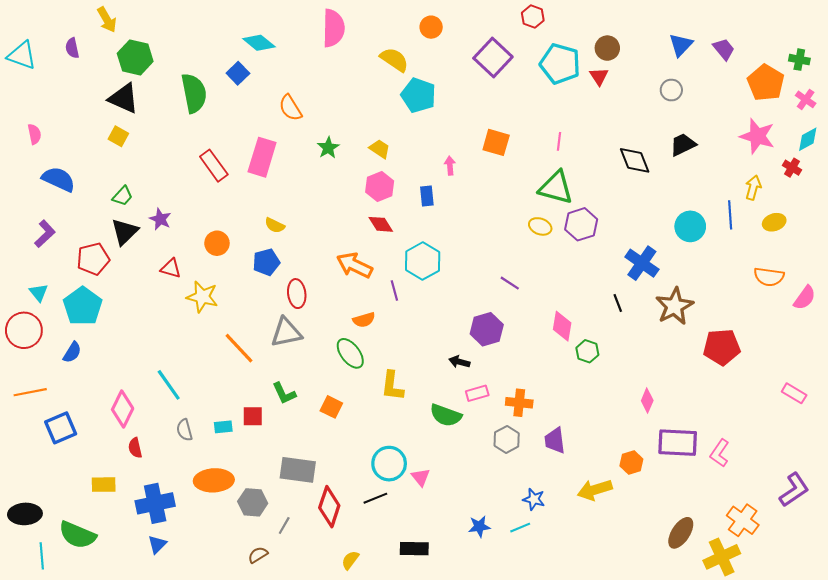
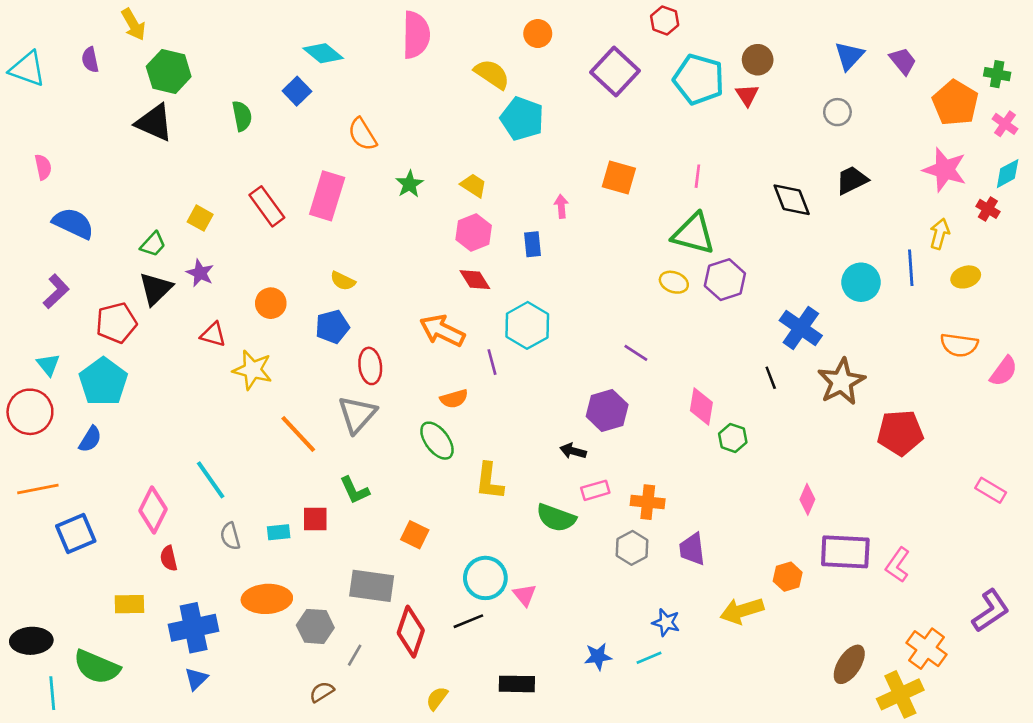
green semicircle: (194, 93) -> (242, 116), size x0.6
yellow square: (118, 136) -> (200, 218), moved
gray triangle: (286, 332) -> (357, 414), turned -36
orange square: (331, 407) -> (415, 535), moved

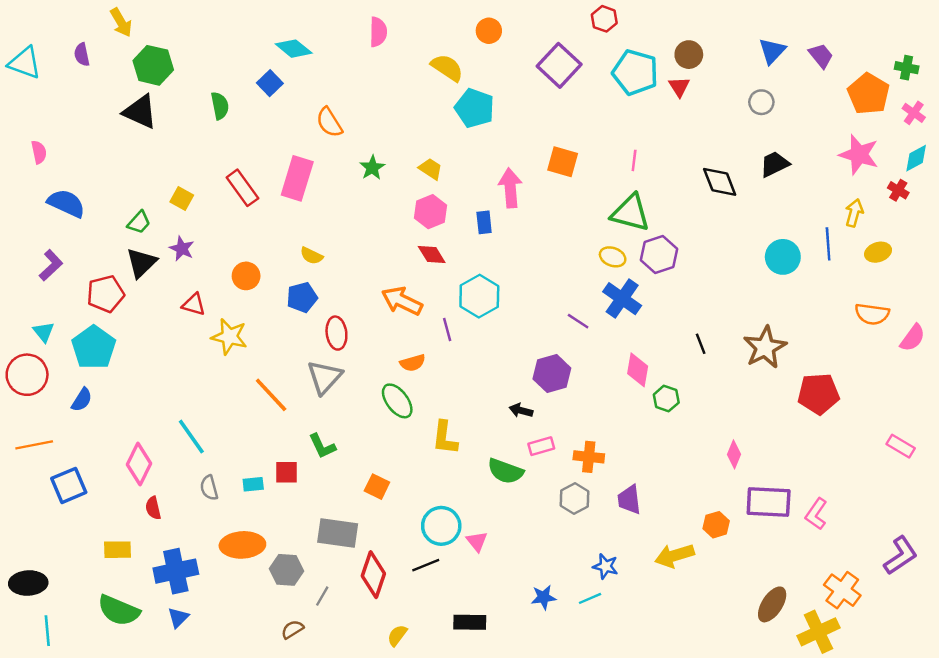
pink semicircle: (416, 35) -> (378, 32), size x0.7
pink arrow: (561, 206) -> (510, 188), size x1.8
blue cross: (801, 328) -> (622, 299), moved
green semicircle: (97, 667) -> (119, 610), moved

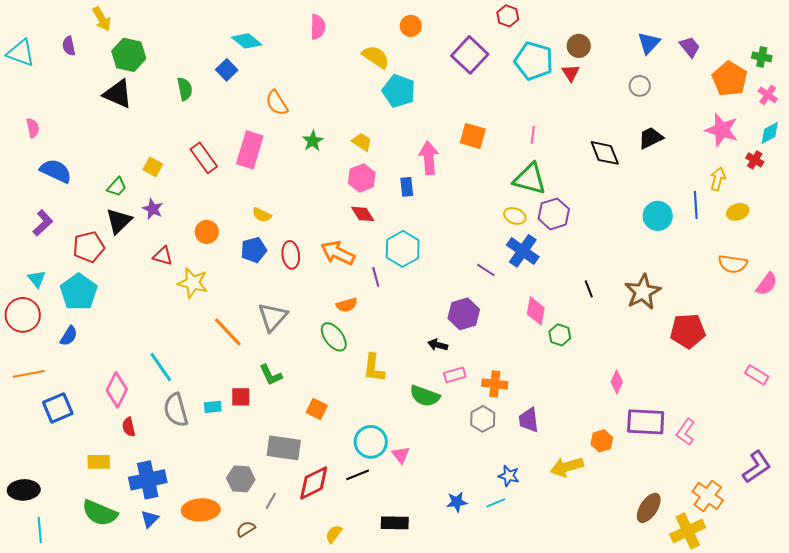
red ellipse: (336, 333) -> (291, 255), moved
gray semicircle: (209, 488) -> (176, 410), size x1.6
orange ellipse: (242, 545) -> (201, 510), moved
red diamond: (373, 575) -> (314, 483), turned 45

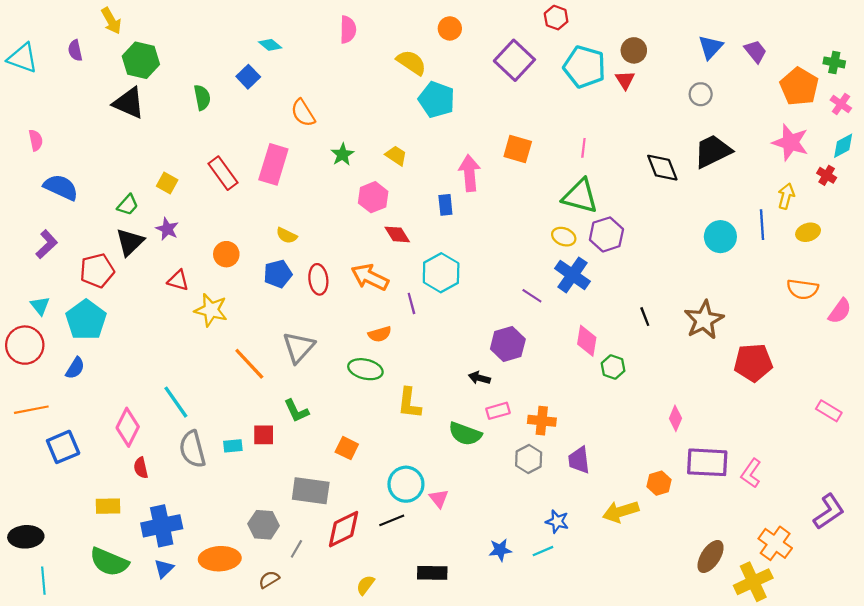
cyan diamond: (247, 41) -> (270, 45), size x0.7
black trapezoid: (651, 138) -> (713, 151), size x1.4
pink hexagon: (362, 178) -> (373, 197), moved
green ellipse: (334, 337) -> (365, 369), turned -40

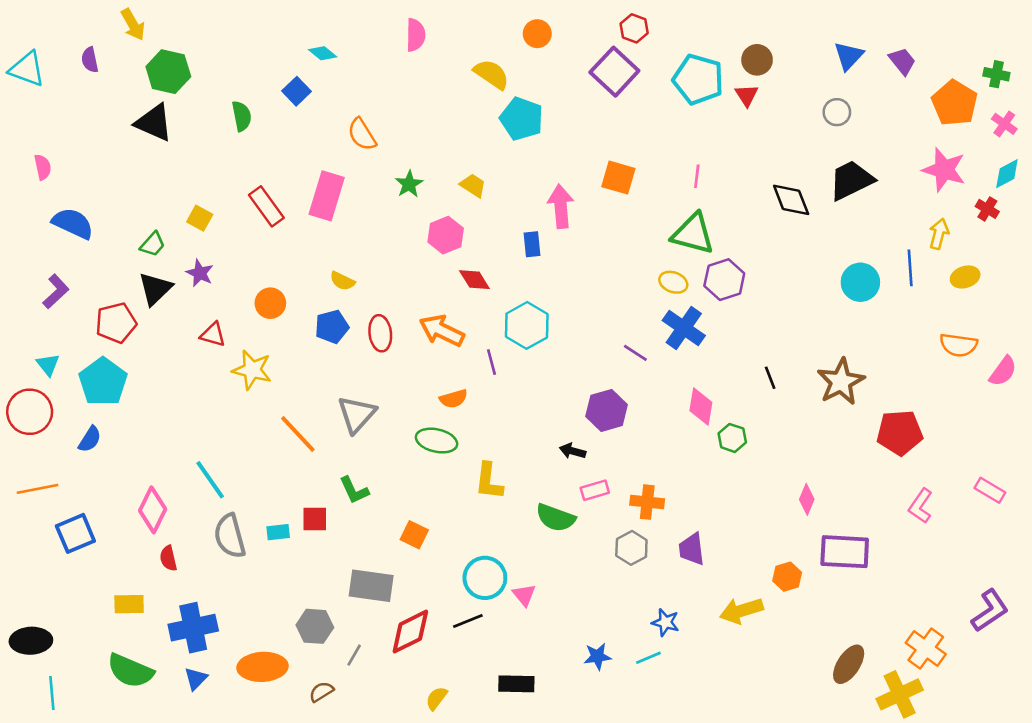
red hexagon: (556, 18) -> (634, 28), moved
pink L-shape: (751, 473) -> (921, 506), moved

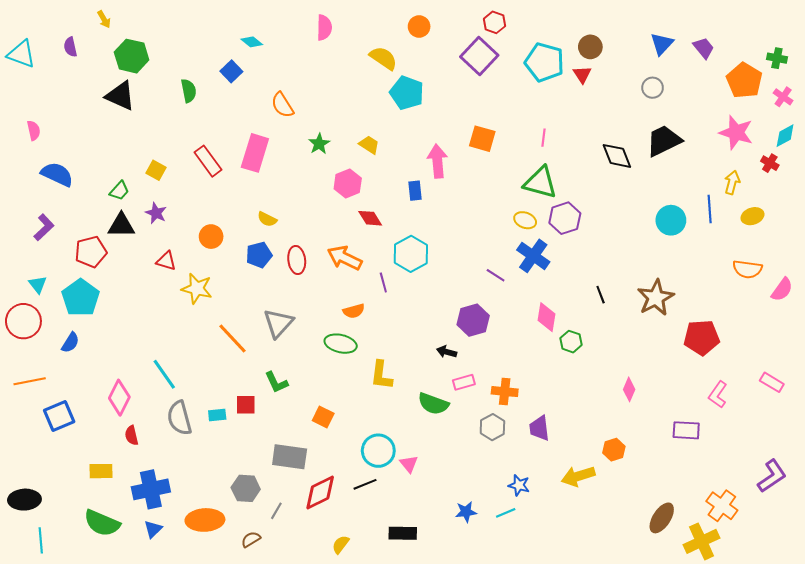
yellow arrow: (133, 24) -> (104, 19), size x0.7
black triangle: (155, 289) -> (121, 225), turned 44
purple rectangle: (845, 552) -> (686, 430), moved, size x0.7

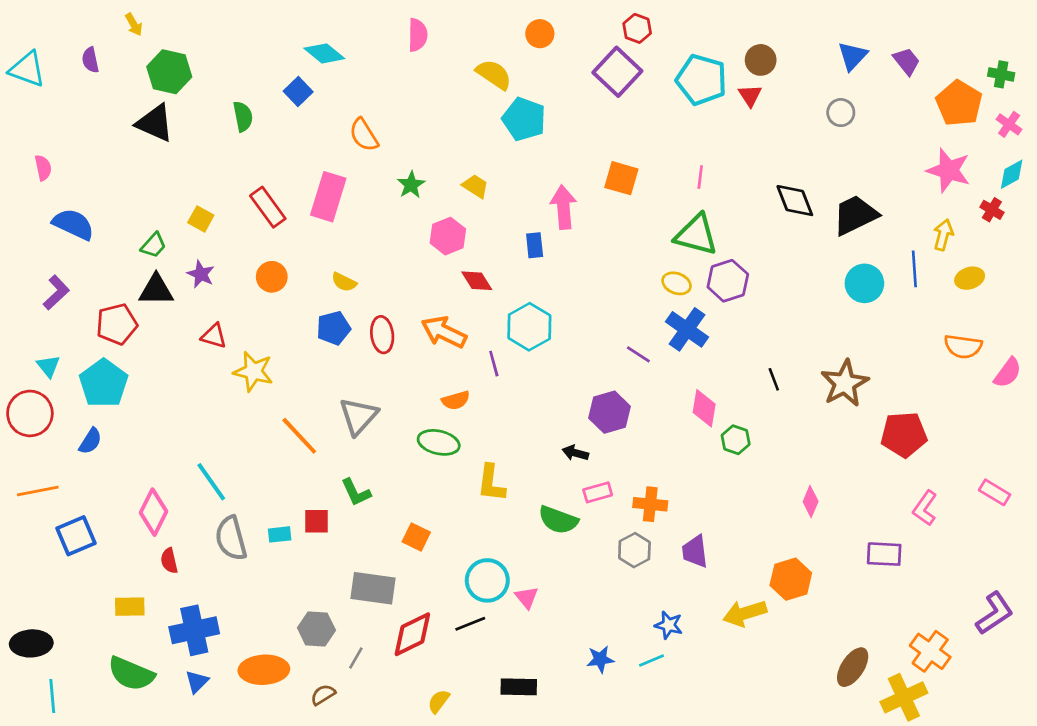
cyan diamond: (252, 42) -> (324, 53), size x1.4
black trapezoid: (664, 141) -> (855, 215), moved
orange circle: (211, 237) -> (272, 277), moved
orange hexagon: (614, 450) -> (791, 579), size x1.4

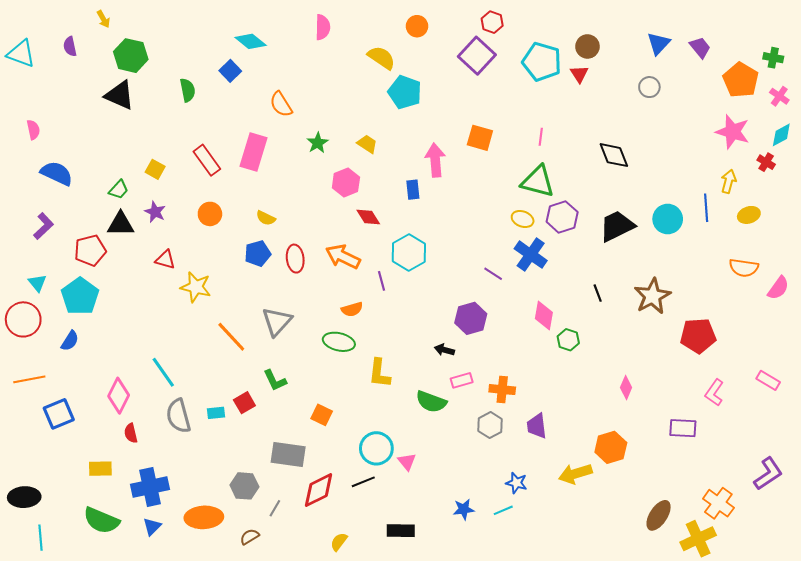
black trapezoid: (855, 215) -> (617, 226), moved
red square: (316, 521) -> (244, 403), turned -30

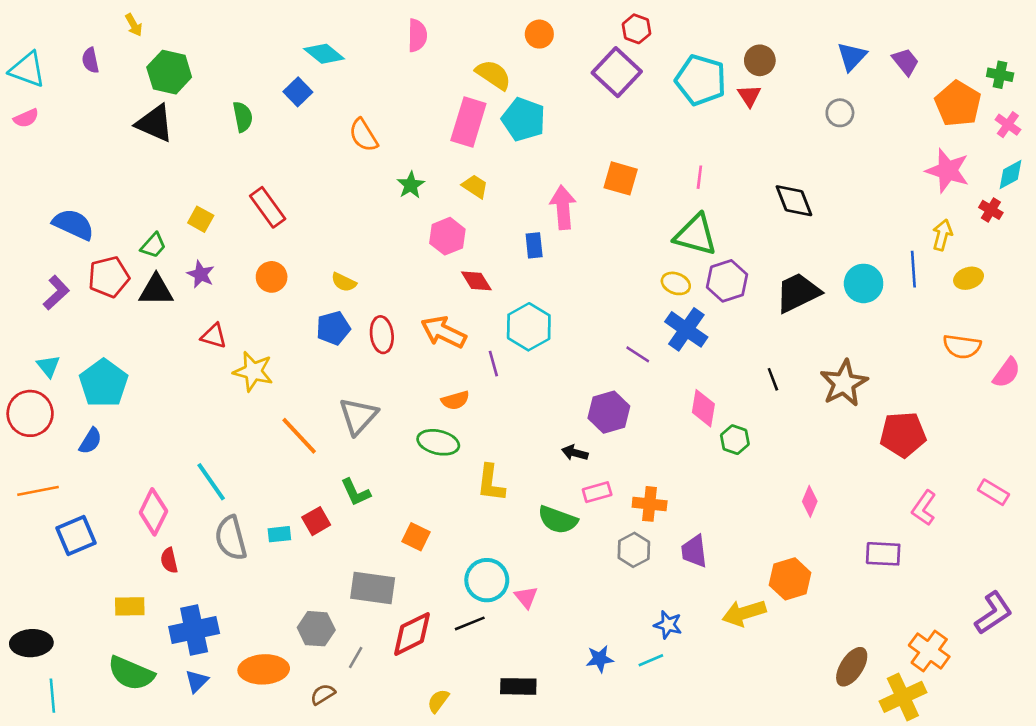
pink semicircle: (33, 130) -> (26, 118), moved, turned 78
pink rectangle: (254, 152) -> (468, 122), moved
red pentagon: (90, 250) -> (109, 277), moved

